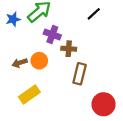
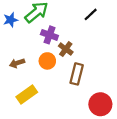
brown cross: (69, 49) -> (66, 49), turned 32
orange circle: (39, 61) -> (47, 61), moved

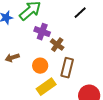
orange circle: (47, 61) -> (40, 66), moved
yellow rectangle: (27, 95) -> (46, 87), moved

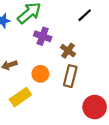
brown cross: (57, 45) -> (68, 51), moved
yellow rectangle: (46, 87) -> (20, 97), moved

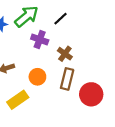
black line: (85, 15) -> (60, 19), moved
red circle: (95, 107) -> (91, 94), moved

